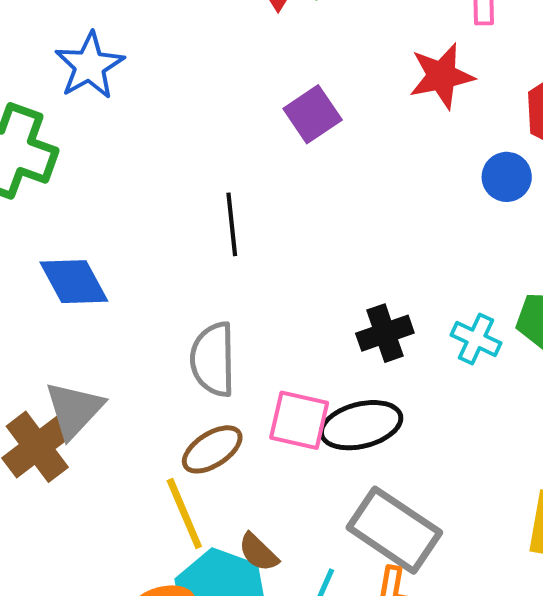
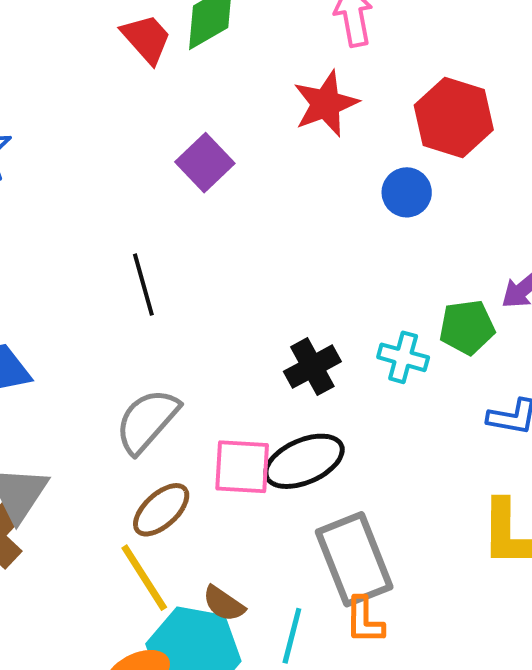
gray semicircle: (213, 359) -> (147, 421), turned 52
gray rectangle: (394, 530) -> (354, 559), turned 44

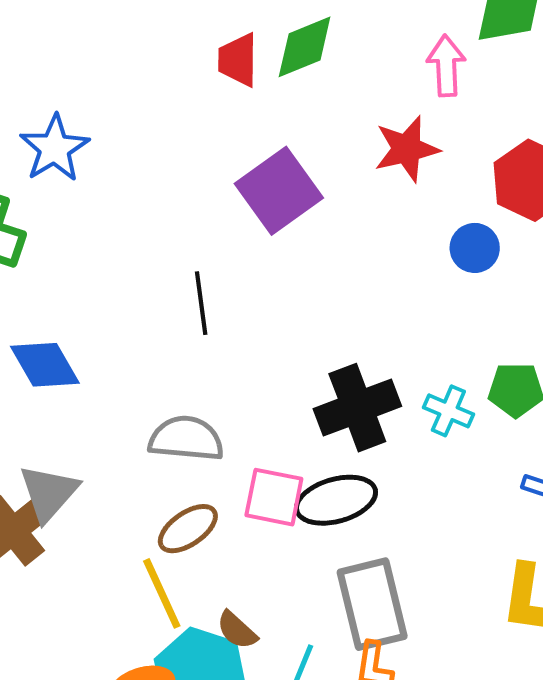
red trapezoid: (146, 39) -> (238, 60), turned -146
purple square: (205, 163) -> (279, 191), size x1.5
black cross: (312, 367) -> (357, 408), size x1.5
gray semicircle: (147, 421) -> (186, 439), turned 46

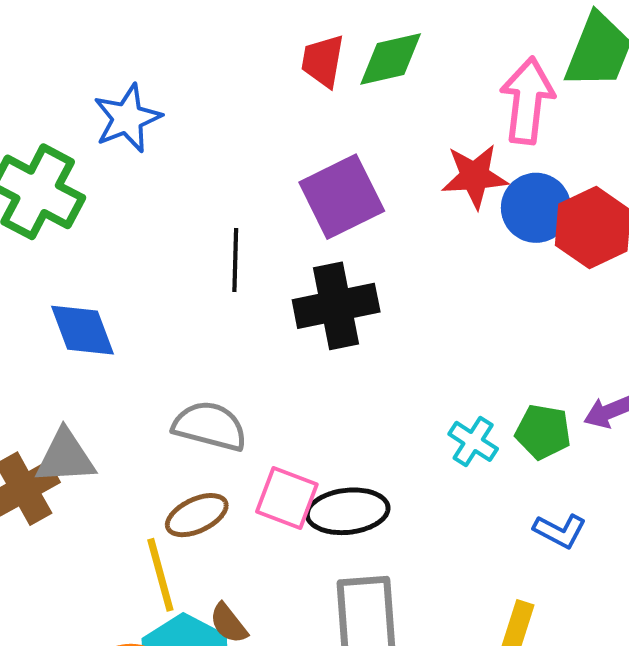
pink arrow: (446, 66) -> (527, 101), size x1.4
blue circle: (475, 248) -> (536, 208), moved, size x1.4
black line: (201, 303) -> (235, 260), moved
black cross: (357, 408) -> (336, 306), moved
gray triangle: (49, 493) -> (65, 457), turned 36

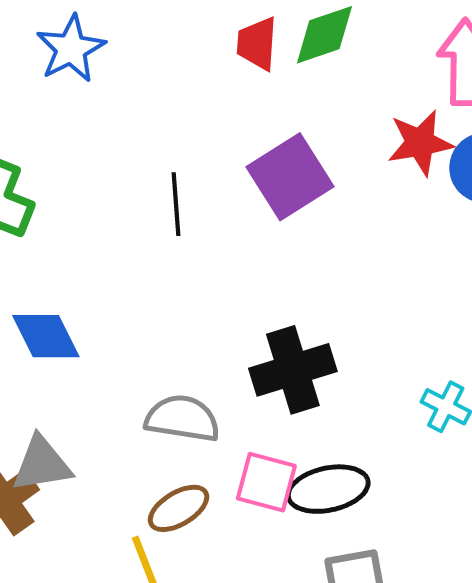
blue star: (127, 118) -> (71, 49), moved
black line: (235, 260) -> (176, 204), moved
black cross: (336, 306) -> (293, 370), moved

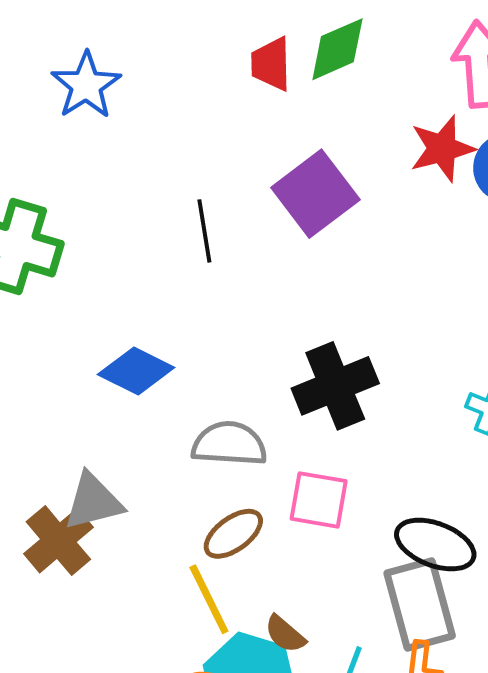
blue diamond: (46, 336) -> (136, 371), moved, turned -32
black ellipse: (328, 489) -> (435, 545), moved, turned 38

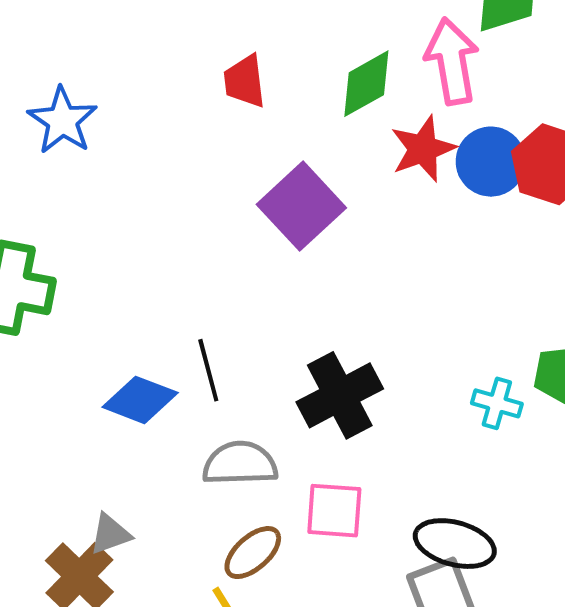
green diamond: (337, 49) -> (366, 84), moved
black line: (204, 231) -> (208, 370), moved
gray triangle: (93, 502) -> (110, 534), size x0.7

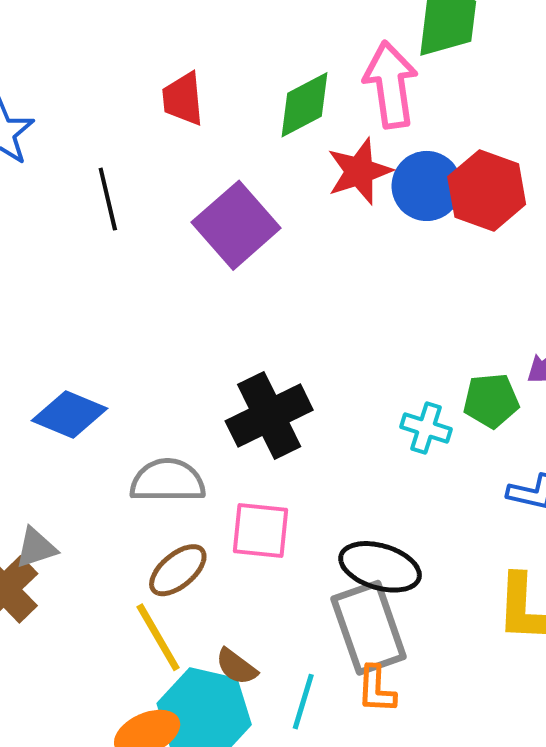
black line: (208, 370) -> (108, 199), moved

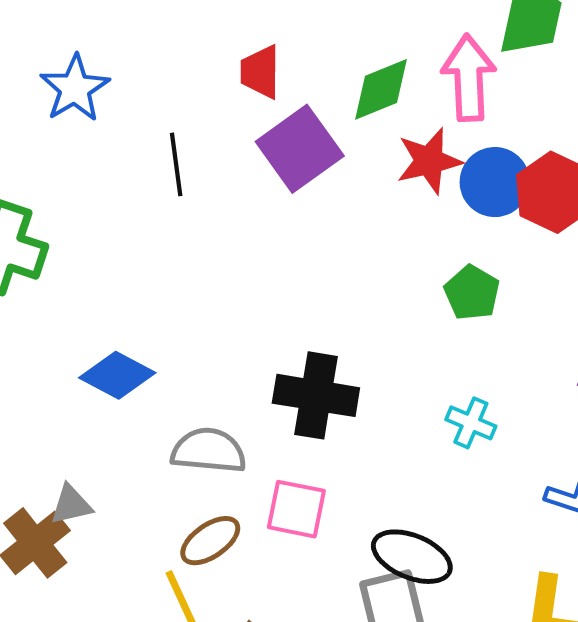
purple square: (236, 225) -> (300, 149), moved
green pentagon: (491, 401) -> (472, 293), moved, turned 30
black cross: (269, 416) -> (316, 395), turned 30

